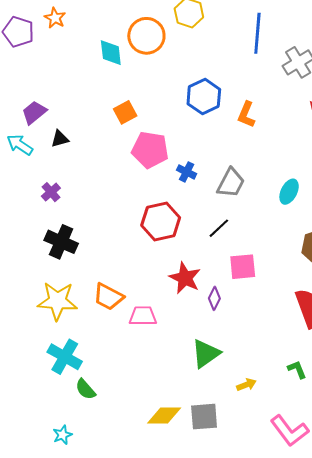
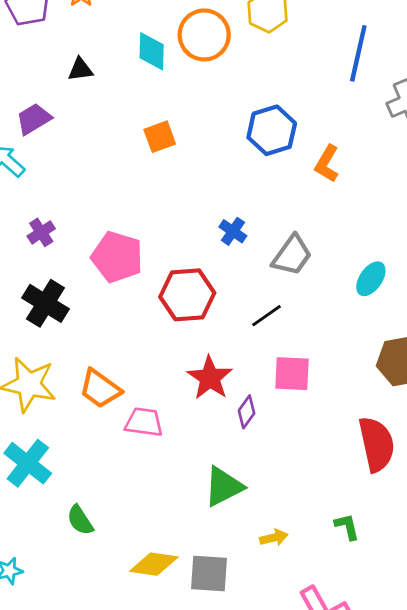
black triangle: (60, 139) -> (80, 69), moved
pink pentagon: (150, 150) -> (117, 257), moved
green semicircle: (85, 389) -> (80, 520), moved

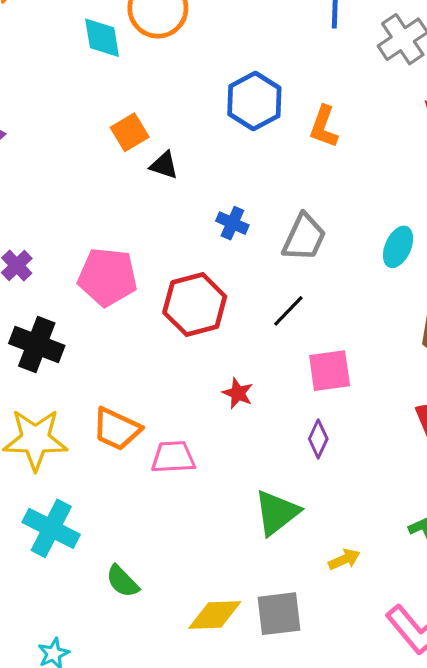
black triangle: (80, 69) -> (164, 165), moved, turned 36
red star: (210, 378) -> (238, 393), size x0.6
purple diamond: (247, 412) -> (318, 439), moved

